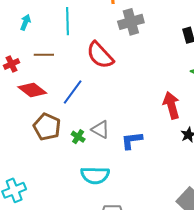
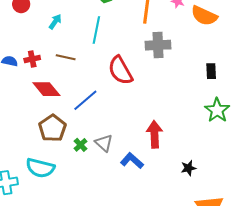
red arrow: (171, 105) -> (154, 134), moved
blue L-shape: (132, 140) -> (132, 161), turned 35
cyan semicircle: (95, 175) -> (40, 168), moved

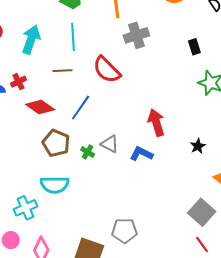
cyan arrow: (55, 22) -> (31, 40), size x1.8
brown line: (66, 57) -> (62, 71), moved

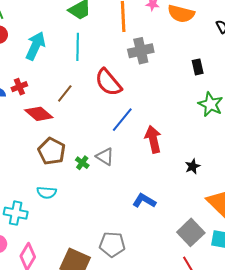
brown line: (62, 71) -> (65, 93), moved, turned -54
blue line: (81, 108) -> (122, 120), moved
blue L-shape: (141, 154) -> (144, 201), moved
cyan semicircle: (55, 185) -> (47, 192), size x0.7
cyan cross: (26, 208) -> (16, 213), turned 30

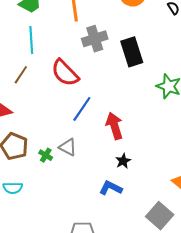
black rectangle: (198, 67) -> (132, 52), moved, size x1.8
brown line: (65, 93) -> (21, 75), moved
black star: (193, 166) -> (123, 161), moved

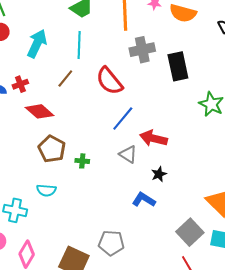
red arrow: (114, 126) -> (154, 138), turned -64
gray triangle: (68, 147) -> (128, 154), moved
green cross: (46, 155) -> (82, 161), turned -32

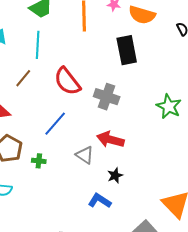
gray cross: (142, 50) -> (107, 97), moved, turned 30
black rectangle: (178, 66) -> (127, 50), moved
blue line: (123, 118) -> (55, 124), moved

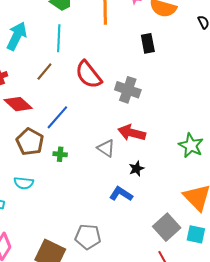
black rectangle: (127, 50) -> (148, 43), size x0.7
green star: (169, 106) -> (191, 145), moved
blue line: (55, 124) -> (57, 117), moved

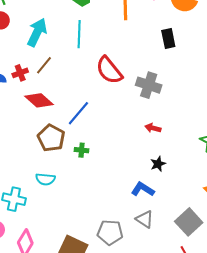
brown line: (44, 72) -> (44, 65), moved
red arrow: (132, 133) -> (153, 128), size x0.6
gray triangle: (106, 148) -> (145, 219), moved

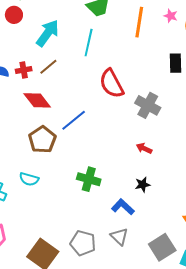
green cross: (82, 150) -> (89, 179), moved, size x1.6

